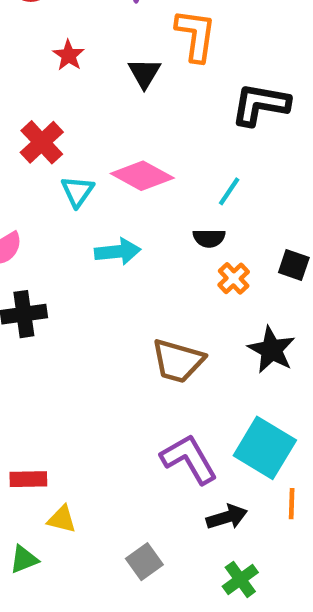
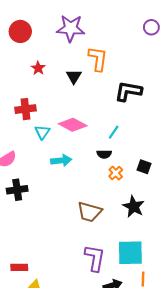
red cross: (42, 142) -> (26, 109), turned 36
cyan square: (265, 448) -> (130, 253), turned -32
purple L-shape: (189, 459) -> (95, 258), turned 40

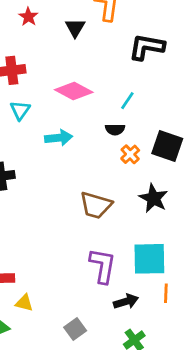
cyan triangle: (42, 132) -> (20, 110), moved
black square: (144, 167) -> (167, 146), size x1.6

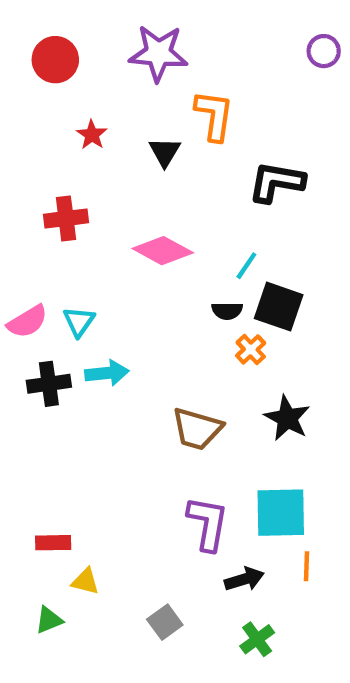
cyan triangle: (20, 110) -> (79, 322), moved
cyan arrow: (59, 138) -> (107, 373), moved
black square: (167, 146) -> (279, 307), moved

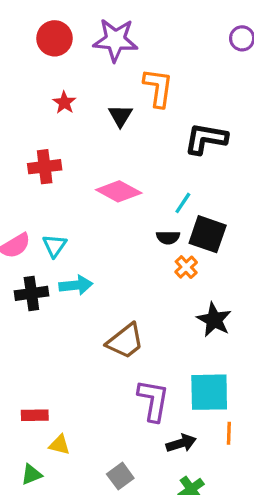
red circle: (55, 60) -> (54, 38), moved
brown trapezoid: (197, 429) -> (125, 341), moved, turned -54

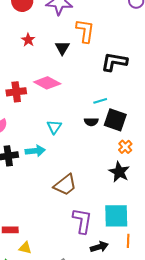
red cross: (45, 167) -> (16, 92), moved
pink diamond: (119, 191) -> (47, 83), moved
cyan line: (183, 203) -> (100, 101), turned 40
cyan triangle: (54, 246) -> (54, 127), moved
orange cross: (186, 267) -> (125, 147), moved

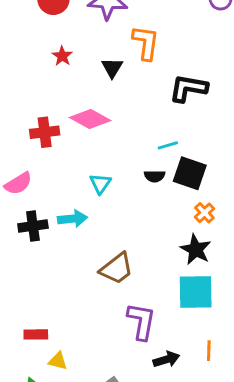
cyan square: (116, 216) -> (196, 292), moved

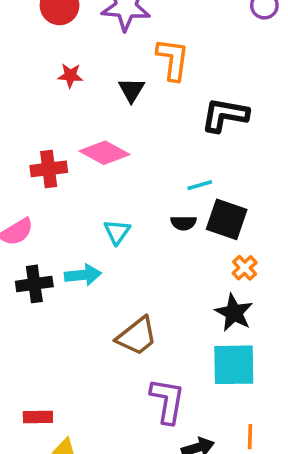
red star: (62, 56) -> (70, 75), turned -30

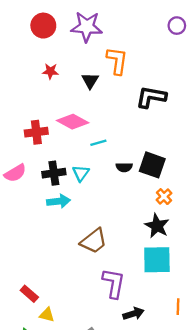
cyan line: (200, 185) -> (98, 143), moved
black cross: (34, 284) -> (54, 173), moved
red rectangle: (38, 417) -> (29, 294), turned 42
orange line: (250, 437) -> (178, 307), moved

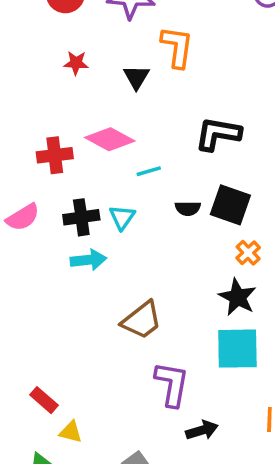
black L-shape: (151, 97) -> (218, 134), moved

